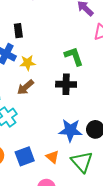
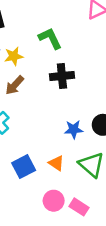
green L-shape: (74, 56) -> (50, 38), moved
blue star: (70, 130) -> (74, 129), size x0.7

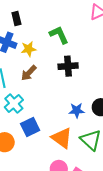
orange triangle: (56, 163) -> (62, 138), size x1.6
blue square: (24, 167) -> (30, 127), moved

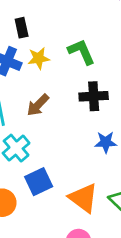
yellow star: (29, 49) -> (39, 58), moved
blue star: (77, 110) -> (106, 142), moved

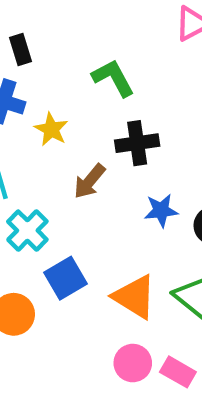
yellow star: (39, 58) -> (51, 129), moved, turned -30
brown arrow: (38, 105) -> (90, 181), moved

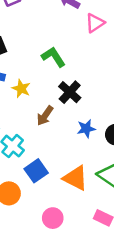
black cross: (137, 143) -> (70, 92), turned -35
pink circle: (133, 363) -> (53, 218), moved

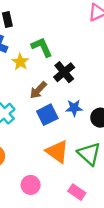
green L-shape: (53, 57) -> (42, 47), moved
blue square: (36, 171) -> (47, 115), moved

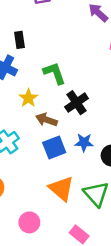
yellow star: (20, 62) -> (28, 98), moved
brown arrow: (38, 90) -> (46, 120), turned 60

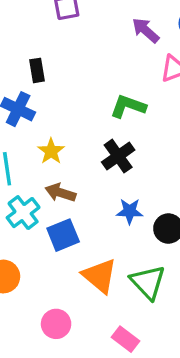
green L-shape: (54, 73) -> (128, 106), moved, turned -50
brown arrow: (46, 120) -> (60, 193), moved
blue square: (54, 147) -> (63, 235), moved

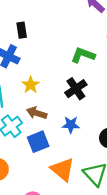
blue star: (130, 211) -> (71, 125), moved

